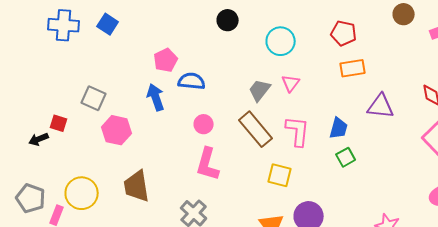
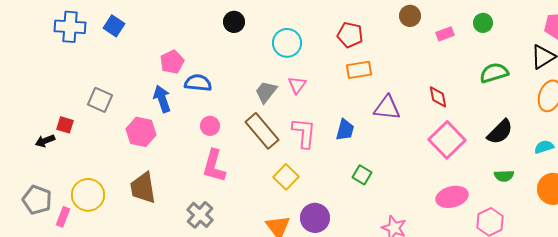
pink hexagon: (117, 130) -> (141, 132), moved
green square: (346, 157) -> (362, 175), moved, turned -30
yellow square: (280, 175) -> (286, 177), turned 30

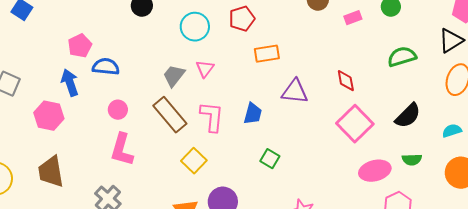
red pentagon: (350, 35) -> (242, 19), moved, turned -30
pink ellipse: (452, 197) -> (375, 171), moved

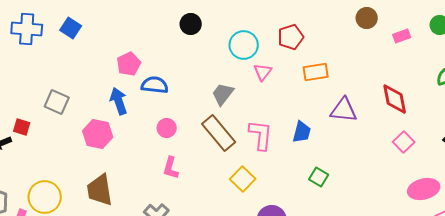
pink triangle: (205, 69) -> (263, 72), moved
red diamond: (346, 81) -> (395, 99), size x1.4
pink square: (355, 124) -> (404, 142), size x0.6
pink L-shape: (122, 150) -> (171, 168), size x0.7

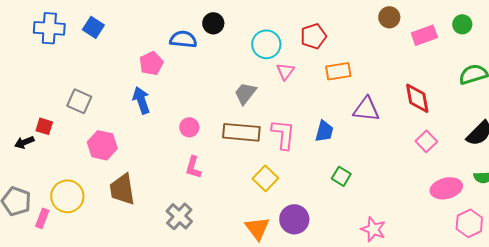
pink rectangle: (402, 36) -> (424, 35), size x1.4
blue semicircle: (155, 85) -> (183, 39), moved
brown rectangle: (219, 133) -> (241, 132), turned -45
pink hexagon: (98, 134) -> (102, 145), moved

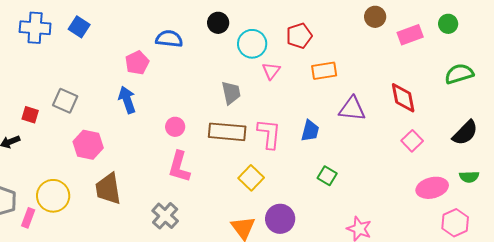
black circle: (213, 23) -> (218, 23), moved
gray trapezoid: (245, 93) -> (231, 93), turned 130
red square: (44, 126) -> (30, 115), moved
pink L-shape: (193, 167) -> (179, 167), size x1.4

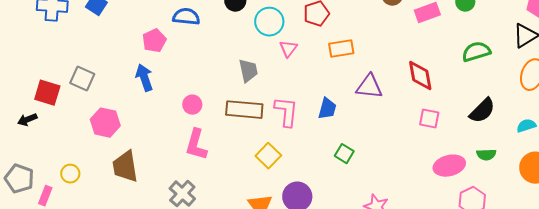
red square: (30, 115) -> (47, 93), size x1.5
pink square: (412, 141) -> (429, 119), turned -35
yellow circle: (53, 196) -> (70, 174), size x0.6

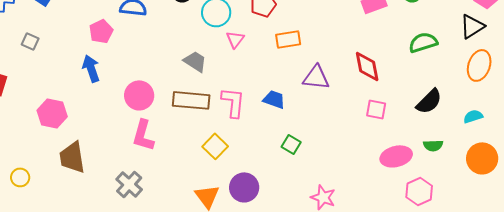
gray trapezoid: (248, 71) -> (195, 61), turned -45
gray square: (82, 79) -> (30, 41), moved, size x0.7
pink circle: (192, 105) -> (139, 95), size x1.5
blue trapezoid: (327, 109) -> (274, 99), turned -85
yellow circle: (70, 174) -> (20, 177), moved

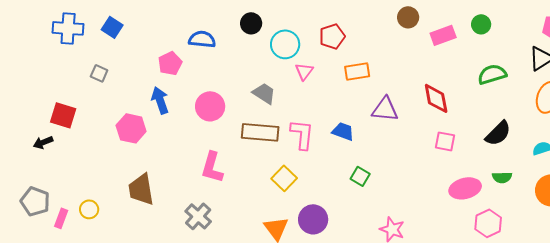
pink circle: (139, 95) -> (210, 106), moved
pink hexagon: (52, 113) -> (131, 128), moved

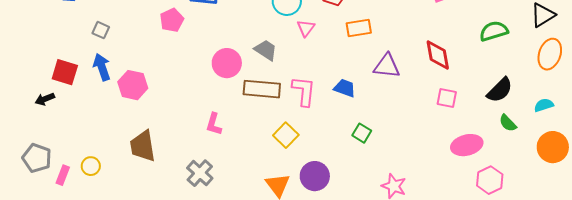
blue arrow: (160, 100) -> (102, 67), moved
pink circle: (210, 106) -> (227, 63), moved
pink L-shape: (212, 167) -> (214, 124), size x0.7
green semicircle: (502, 177) -> (508, 123), moved, turned 48

